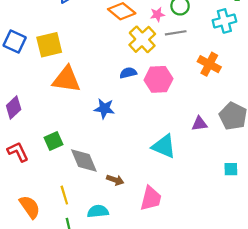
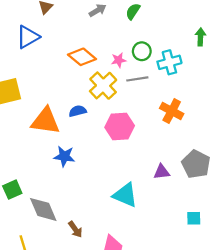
cyan cross: (224, 21) -> (169, 62), moved
blue semicircle: (128, 73) -> (78, 111), moved
orange triangle: (67, 79) -> (46, 121), moved
brown arrow: (115, 180) -> (75, 229), turned 35

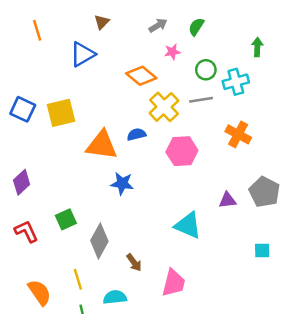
green arrow: (200, 37) -> (257, 47), moved
pink star: (119, 60) -> (172, 52), moved
gray diamond: (43, 209) -> (99, 241), turned 52

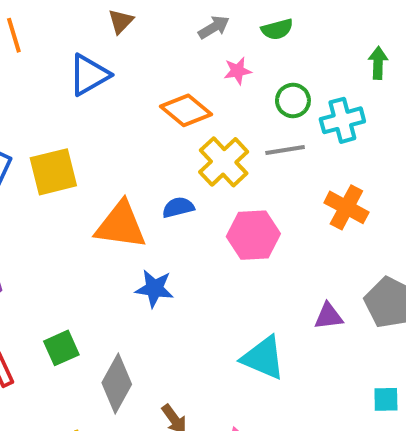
green semicircle: (196, 27) -> (277, 29), turned -138

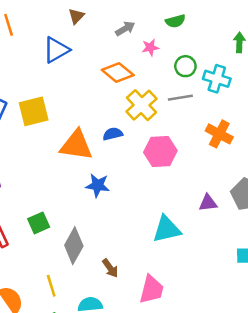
gray arrow: (214, 27) -> (125, 29), moved
cyan cross: (342, 120) -> (217, 79), turned 32
cyan triangle: (263, 358) -> (167, 229), turned -36

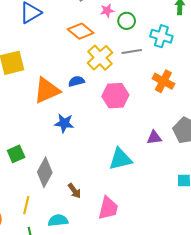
green circle: (185, 66) -> (127, 21), moved
orange triangle: (76, 145) -> (47, 90), turned -32
yellow line: (51, 286) -> (26, 205), turned 30

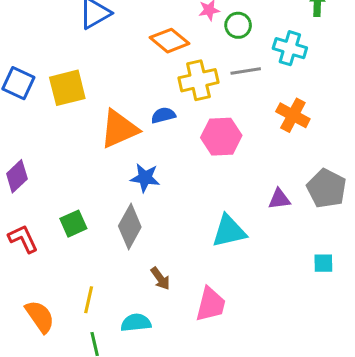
yellow cross: (100, 58) -> (198, 80), turned 30
gray diamond: (45, 172) -> (130, 227), moved

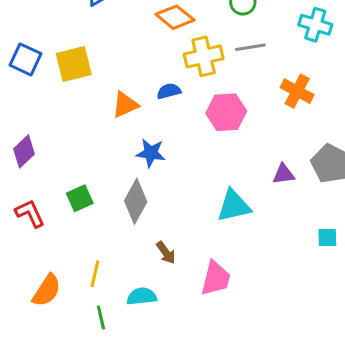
cyan cross: (290, 48) -> (315, 25), moved
orange triangle: (119, 129) -> (125, 105), size x0.7
orange semicircle: (40, 317) -> (47, 290), turned 68

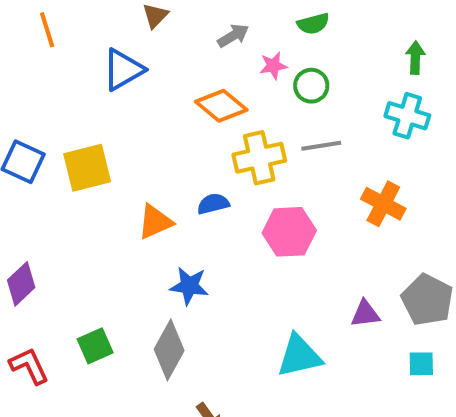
cyan square: (327, 238) -> (421, 364), moved

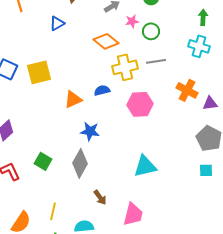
blue triangle: (123, 70) -> (57, 23), size x0.7
purple triangle: (365, 314) -> (210, 103), moved
green square: (95, 346) -> (43, 161), turned -36

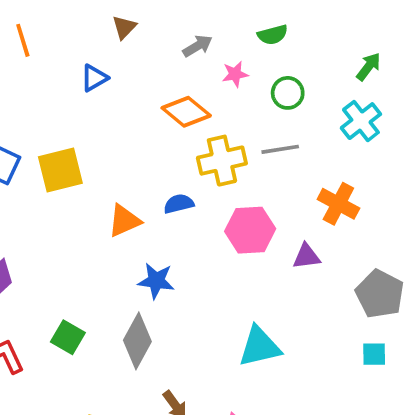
green arrow: (203, 17) -> (368, 67), turned 35
green circle: (151, 31) -> (288, 93), moved
cyan cross: (199, 46) -> (361, 121), turned 35
purple triangle: (210, 103) -> (306, 256), moved

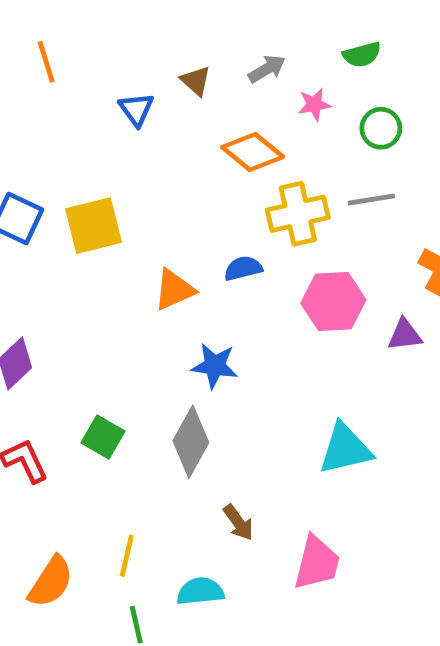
brown triangle: (124, 27) -> (196, 81), moved, turned -32
blue triangle: (94, 78) -> (136, 109), turned -36

